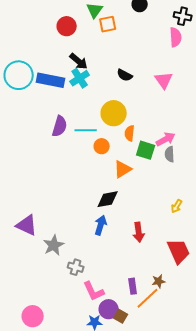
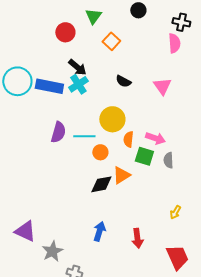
orange square: (108, 24) -> (111, 41), moved, turned -36
pink arrow: (166, 139) -> (155, 138), moved, turned 48
black diamond: (108, 199) -> (101, 184), moved

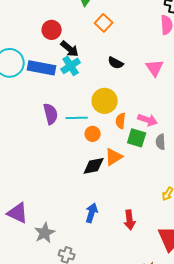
red circle: (65, 32) -> (52, 30), moved
purple semicircle: (58, 132) -> (51, 114), turned -30

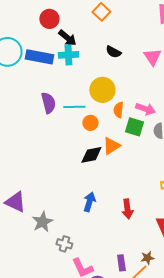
cyan cross: (71, 66) -> (68, 55), turned 30

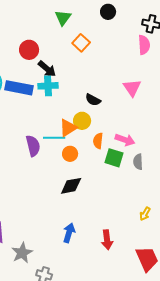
black semicircle: (113, 52) -> (93, 100), moved
yellow circle: (102, 90) -> (82, 121), size x0.7
purple semicircle: (48, 103) -> (33, 146), moved
orange triangle: (111, 146) -> (68, 128), moved

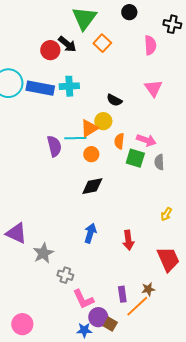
green triangle: (63, 18) -> (84, 18), size x1.5
pink semicircle: (144, 45) -> (150, 45), moved
black arrow: (47, 69) -> (67, 44), moved

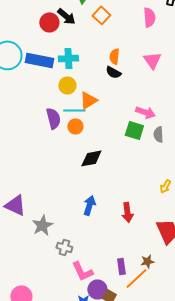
yellow circle: (103, 121) -> (67, 85), moved
orange semicircle: (119, 141) -> (114, 56), moved
orange circle: (91, 154) -> (75, 126), moved

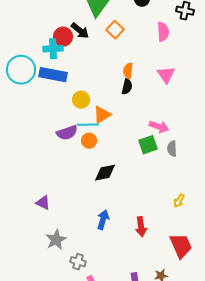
cyan cross: (68, 58) -> (53, 49), moved
black semicircle: (113, 72) -> (127, 87), turned -105
purple semicircle: (53, 118) -> (67, 133), turned 85
green square: (134, 130) -> (148, 145), turned -36
purple triangle: (15, 205) -> (43, 203), moved, size x0.7

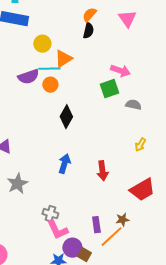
orange semicircle: (128, 71) -> (89, 15), turned 35
gray semicircle: (172, 149) -> (133, 105), moved, turned 105
black diamond: (105, 173) -> (66, 117), turned -50
red trapezoid: (181, 246) -> (142, 190), turned 84
gray cross: (78, 262) -> (50, 214), moved

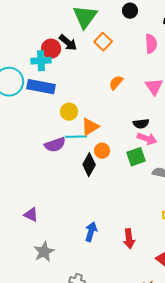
black semicircle: (88, 31) -> (141, 124), moved, turned 70
orange circle: (50, 85) -> (102, 151), moved
black diamond: (66, 117) -> (89, 165), moved

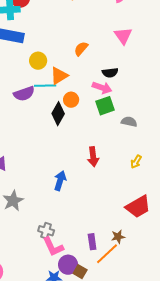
orange semicircle: (116, 83) -> (81, 49), moved
pink arrow: (147, 139) -> (102, 88), moved
red arrow: (129, 239) -> (93, 157), moved

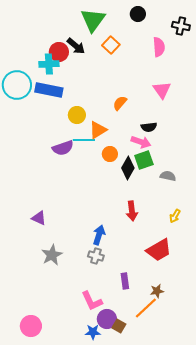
black diamond: (58, 114) -> (128, 168), moved
red trapezoid: (138, 207) -> (159, 250), moved
gray cross: (46, 231) -> (96, 256), moved
purple rectangle: (92, 242) -> (125, 281), moved

